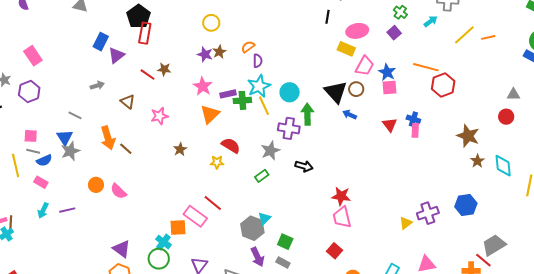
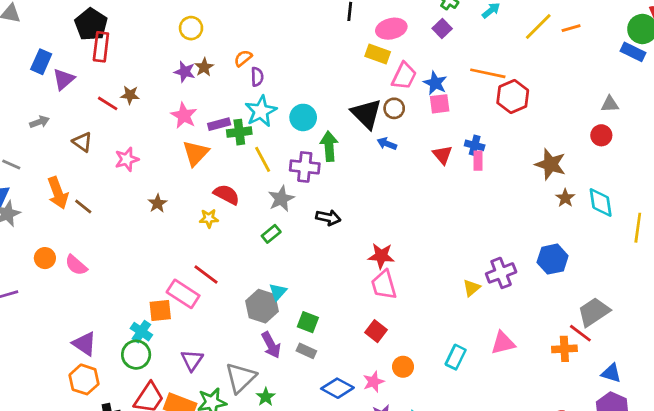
yellow line: (264, 106) -> (263, 159), moved

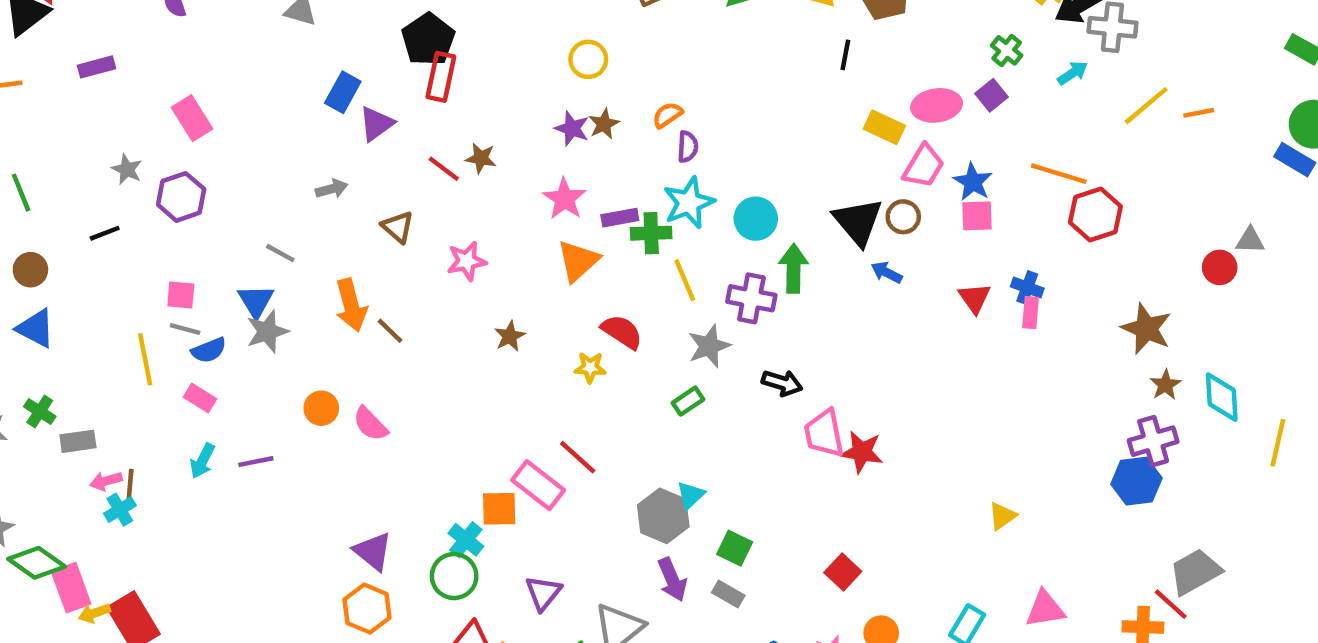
pink ellipse: (391, 29) -> (937, 105), moved
red circle: (601, 135) -> (1220, 267), moved
purple cross: (501, 273) -> (1153, 441), moved
pink trapezoid: (384, 285) -> (824, 433), moved

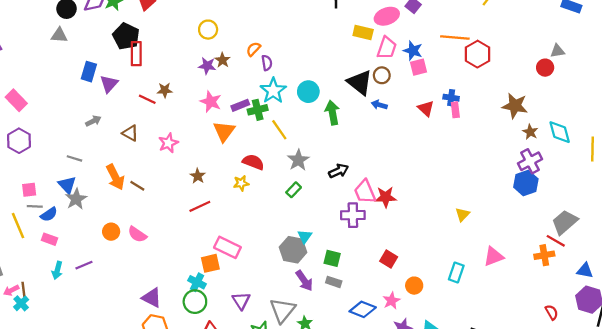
purple cross: (751, 298) -> (353, 215), moved
black arrow: (782, 383) -> (339, 171), turned -30
red line: (578, 457) -> (200, 206), moved, turned -55

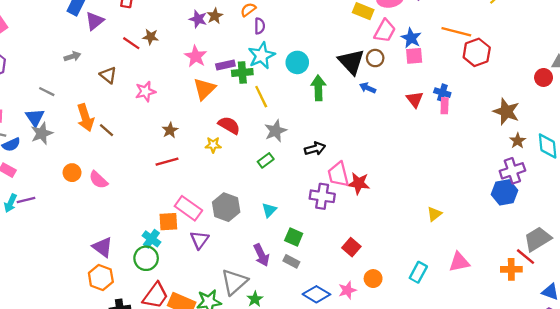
gray hexagon: (293, 250) -> (226, 207), moved
purple line: (84, 265) -> (26, 200), moved
purple triangle: (241, 301) -> (199, 240), moved

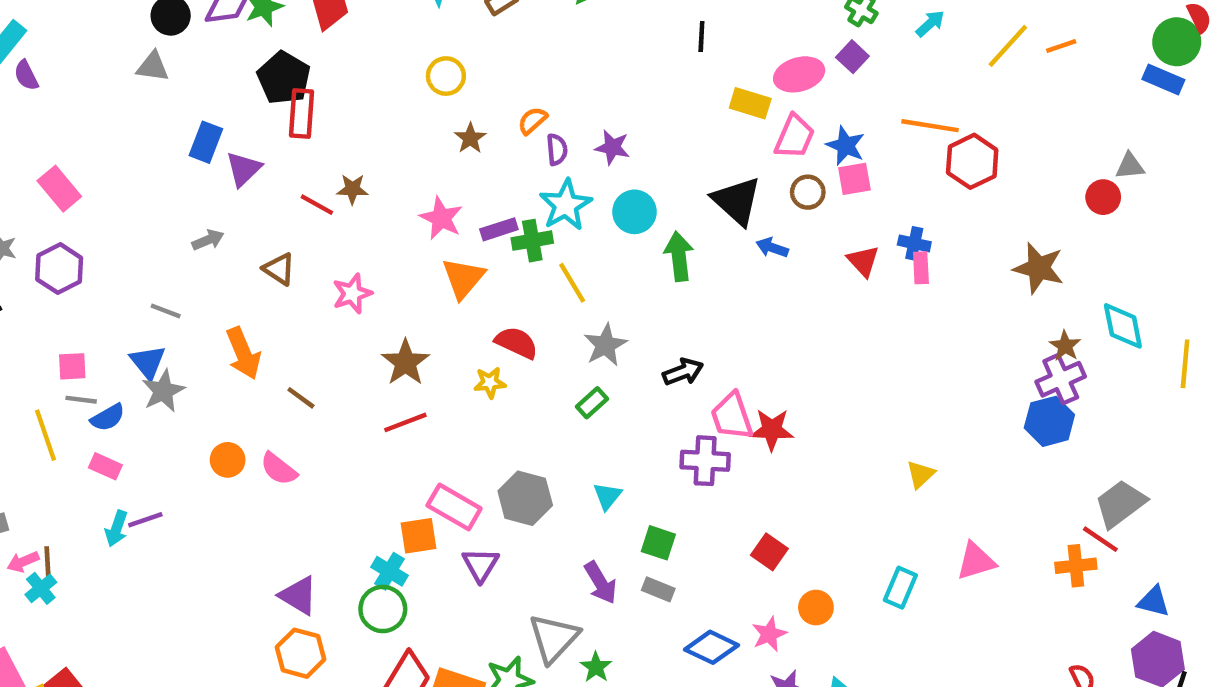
purple star: (198, 19) -> (612, 147), moved
brown circle: (375, 58) -> (808, 192), moved
brown line: (107, 130) -> (301, 398), moved
brown star: (170, 130) -> (405, 362), size x1.5
brown star: (518, 141) -> (1065, 346), moved

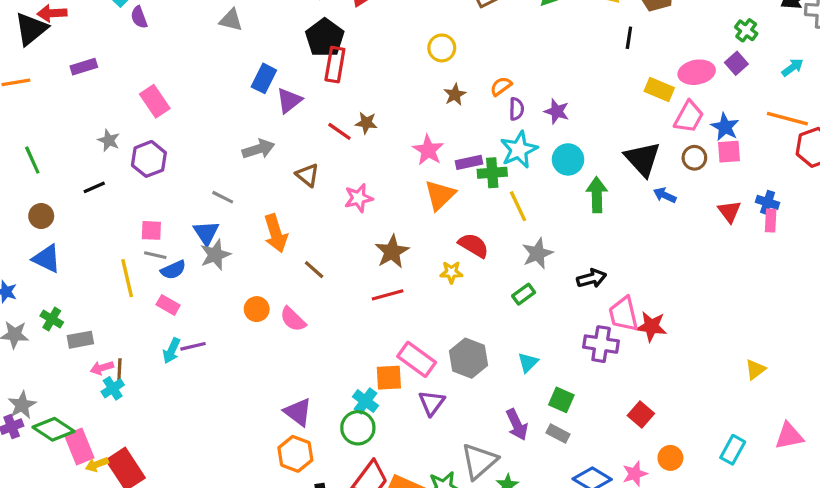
cyan arrow: (930, 24) -> (793, 67), moved
gray arrow: (208, 240) -> (258, 149), size x1.4

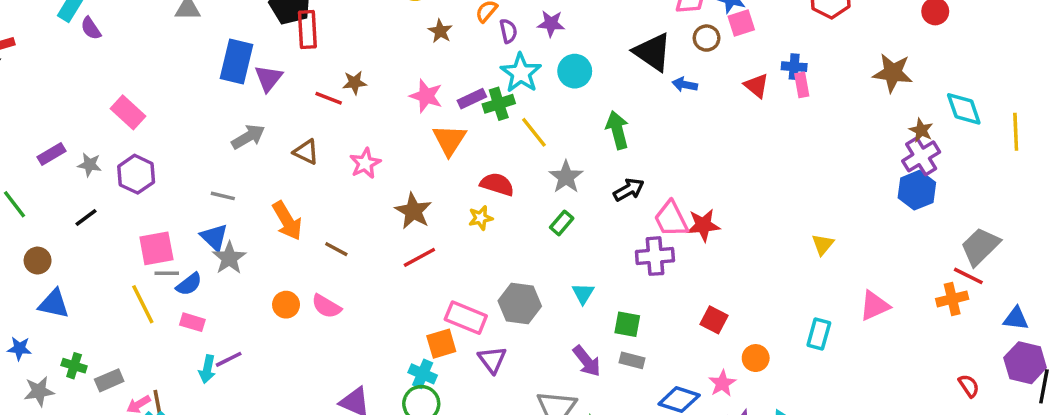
purple rectangle: (84, 67) -> (51, 154), moved
blue rectangle: (264, 78) -> (237, 62), size x1.4
green arrow: (597, 195) -> (617, 130), moved
pink square: (151, 230) -> (156, 248), size x1.5

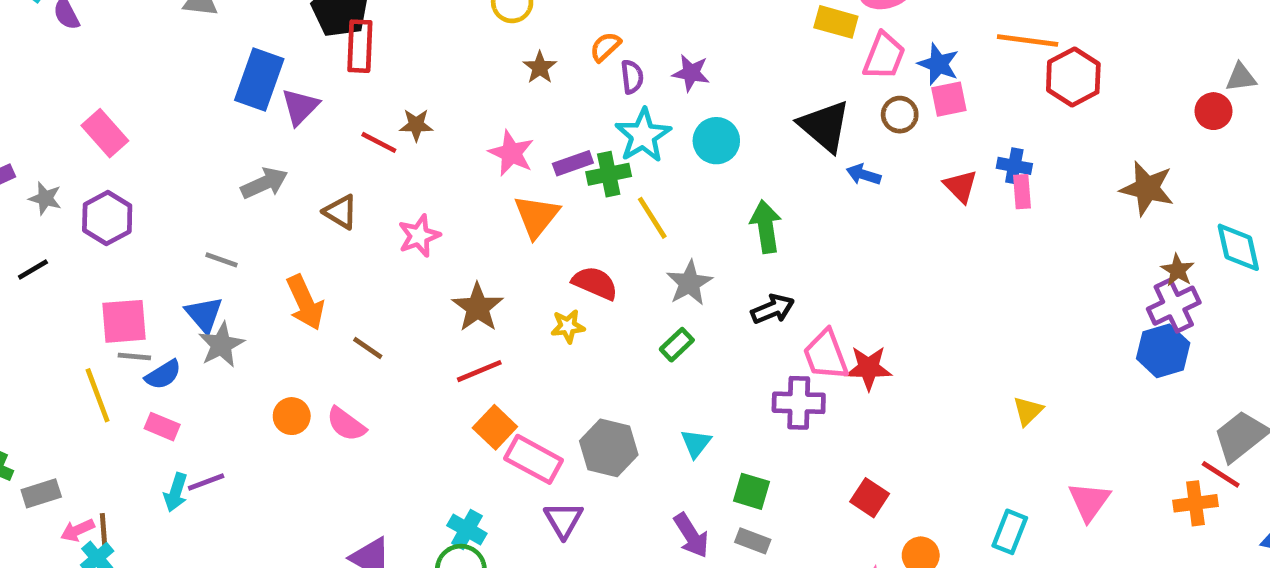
pink triangle: (874, 306) -> (1089, 501), turned -36
orange square: (441, 344) -> (495, 427), moved, turned -36

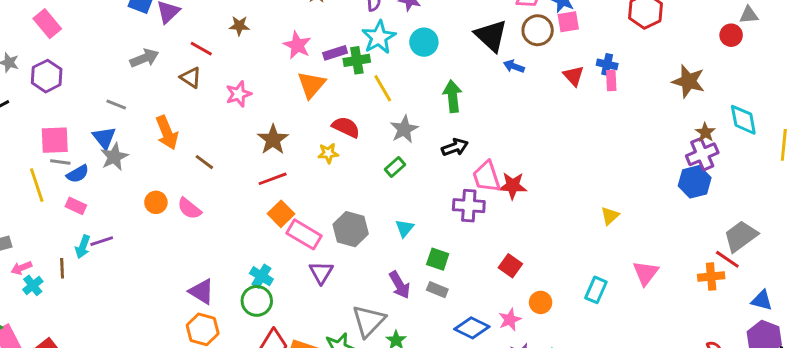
brown circle: (900, 115) -> (538, 30), size x1.4
red line: (379, 142) -> (201, 49), moved
brown line: (103, 530) -> (62, 268), moved

